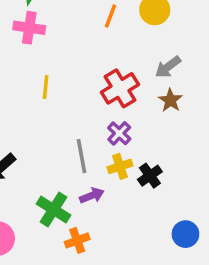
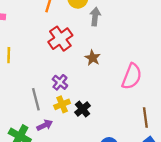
gray arrow: (168, 67) -> (95, 17), moved, turned 138
red cross: (120, 88) -> (60, 39), moved

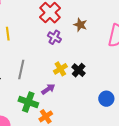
purple cross: (60, 82) -> (54, 37), moved
gray line: (36, 99) -> (21, 70), moved, turned 36

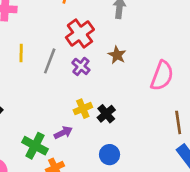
gray line: (21, 70) -> (50, 61), moved
blue circle: (106, 99) -> (110, 155), moved

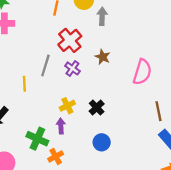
yellow line: (21, 53) -> (24, 84), moved
yellow cross: (83, 109) -> (67, 106), moved
purple arrow: (63, 133) -> (61, 126), turned -64

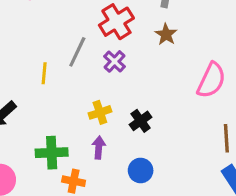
brown star: (103, 57) -> (166, 34), moved
purple arrow: (61, 126) -> (99, 148), moved
green cross: (37, 139) -> (52, 153), turned -35
orange cross: (56, 156) -> (74, 181), turned 32

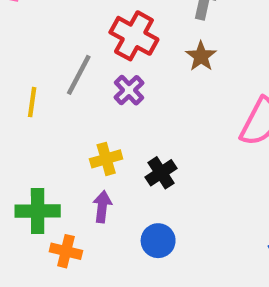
red cross: (116, 22) -> (134, 36), turned -32

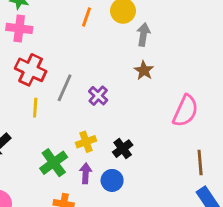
red cross: (134, 36) -> (31, 70), moved
green cross: (38, 211) -> (54, 163), moved, turned -32
blue circle: (158, 241) -> (112, 180), moved

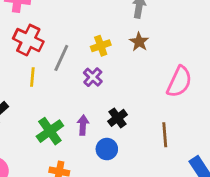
purple cross: (98, 96) -> (93, 77), moved
yellow cross: (86, 142) -> (101, 46), moved
brown line: (200, 163) -> (165, 135), moved
purple arrow: (86, 173) -> (83, 125), moved

